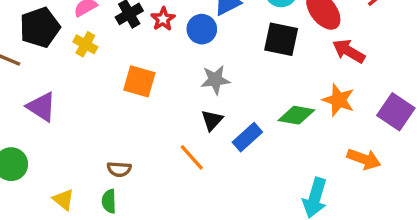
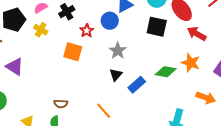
red star: (163, 19) -> (87, 31), moved
gray star: (215, 80) -> (118, 51), turned -30
orange line: (192, 157) -> (104, 111), moved

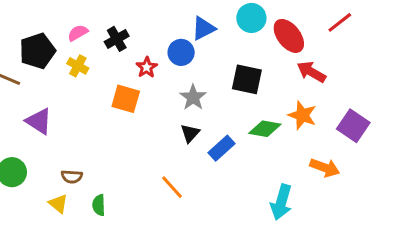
black square: (157, 27) -> (247, 79), moved
brown semicircle: (61, 104) -> (72, 177), moved

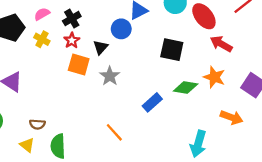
red star: (147, 67) -> (72, 40), moved
gray star: (193, 97) -> (110, 76), moved
black triangle: (190, 133) -> (101, 47), moved
green semicircle: (99, 205) -> (58, 146), size x1.5

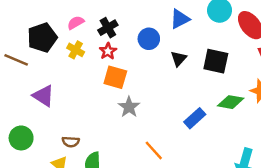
blue circle: (121, 29) -> (149, 39), moved
black triangle: (101, 47) -> (179, 59), moved
gray star: (110, 76) -> (129, 107), moved

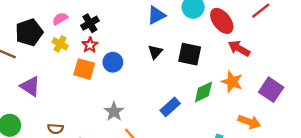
blue circle: (149, 39) -> (113, 62), moved
orange square: (115, 77) -> (84, 69), moved
green diamond: (231, 102) -> (203, 92), turned -35
gray star: (129, 107) -> (114, 112), moved

